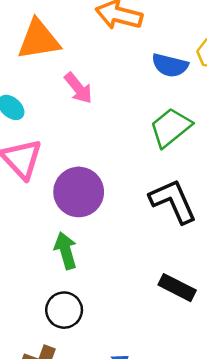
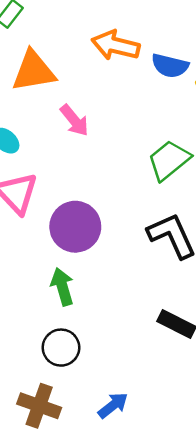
blue semicircle: (170, 65) -> (170, 66), moved

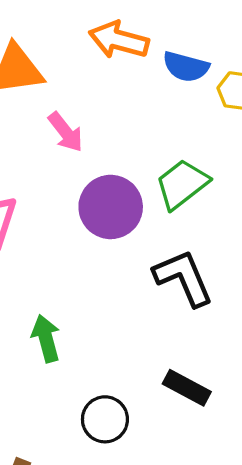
purple circle: (75, 227) -> (111, 207), moved
black circle: (61, 348) -> (105, 419), moved

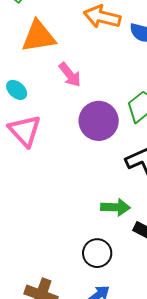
green arrow: (46, 338) -> (115, 207), moved, turned 108

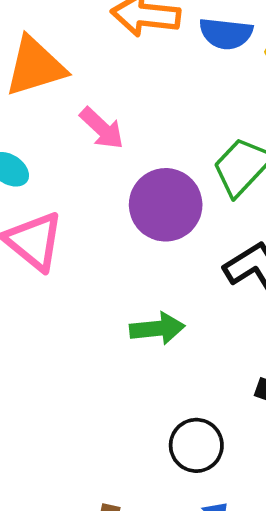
green arrow: (115, 207) -> (157, 329), moved

